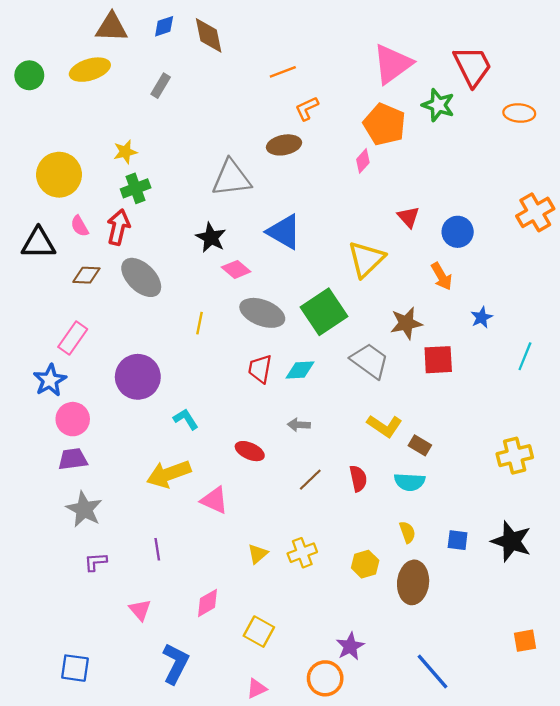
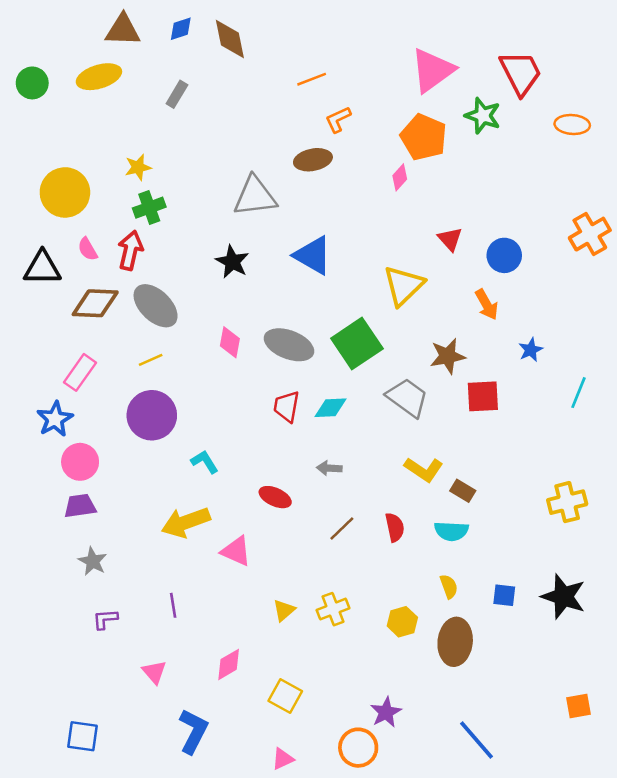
pink diamond: (236, 269) -> (230, 342), moved, turned 60
brown diamond: (86, 275) -> (95, 303), size x1.5
yellow line: (199, 323) -> (151, 360), moved, turned 55
gray star: (84, 509) -> (93, 561), size x0.7

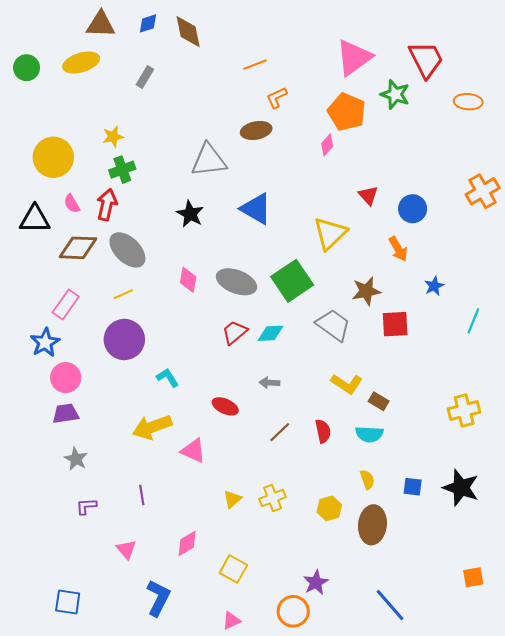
red trapezoid: (286, 406) -> (234, 332), turned 40

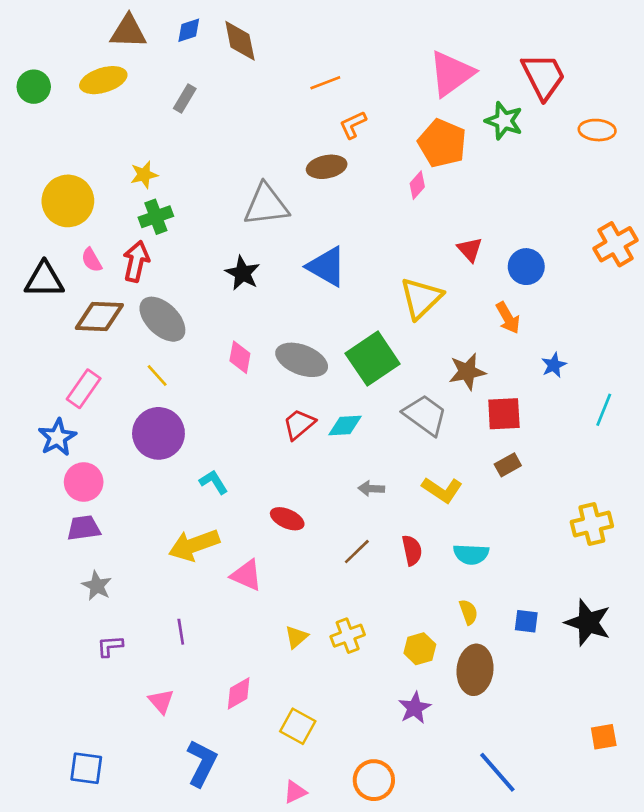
yellow line: (123, 294) -> (157, 376), turned 72
gray arrow: (269, 383) -> (371, 489), moved
brown rectangle: (379, 401) -> (508, 465), moved, turned -60
purple star: (316, 582) -> (415, 708), moved

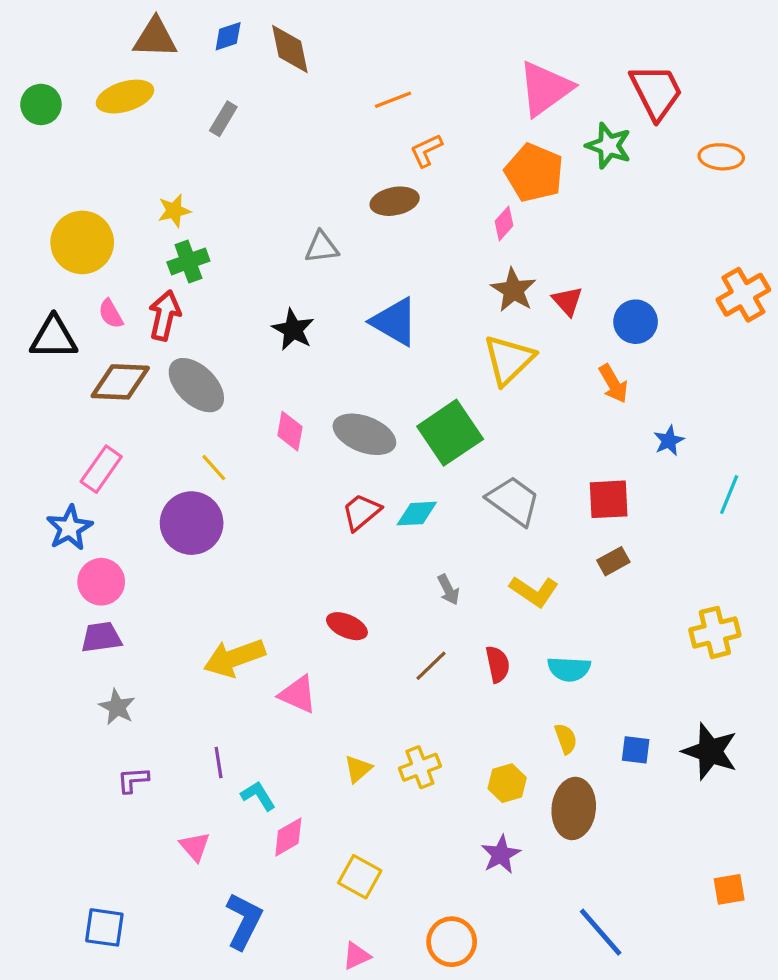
gray triangle: (266, 205) -> (322, 247), size x0.6
brown star: (467, 372) -> (513, 290), moved, turned -30
yellow line: (157, 376) -> (214, 468), moved
cyan L-shape: (214, 482) -> (258, 796), moved
gray arrow: (371, 489) -> (448, 590), turned -120

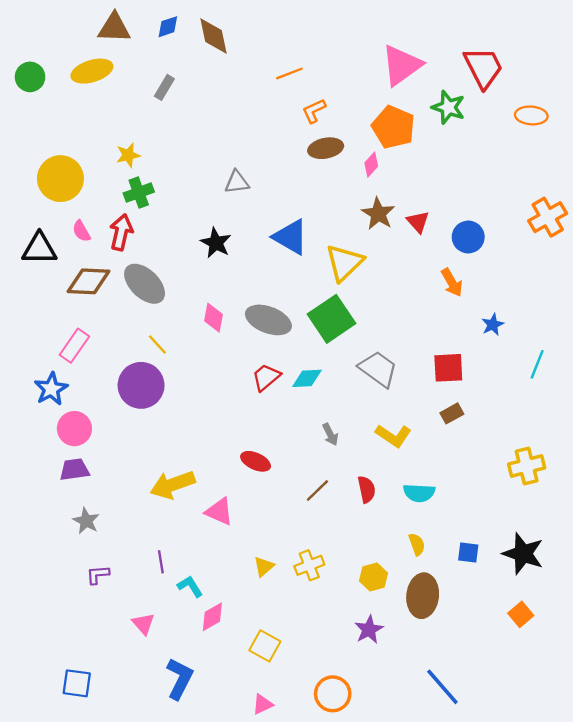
brown ellipse: (395, 201) -> (326, 148), moved
yellow triangle: (509, 360) -> (344, 263), moved
orange square: (729, 889) -> (521, 614), moved, turned -30

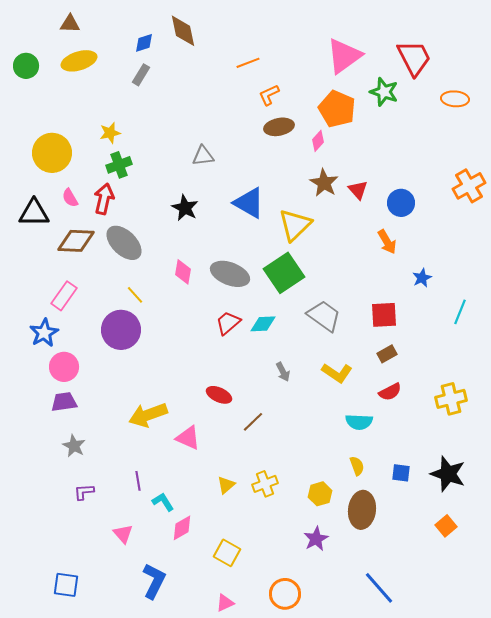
blue diamond: (168, 27) -> (144, 43), moved
brown triangle: (114, 28) -> (70, 24), moved, size x0.7
red semicircle: (367, 489) -> (390, 392), moved, turned 75
brown line: (317, 491) -> (253, 422), moved

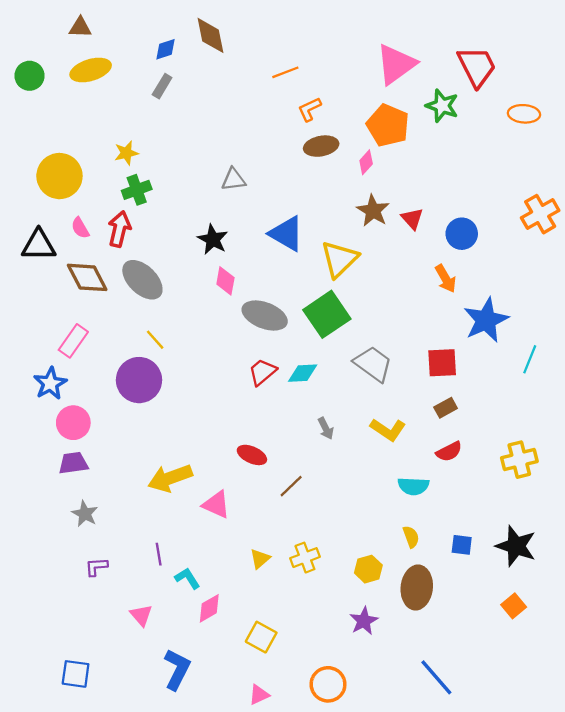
brown diamond: (76, 241) -> (87, 277), turned 60
pink diamond: (183, 272) -> (225, 281), moved
blue star: (422, 278) -> (486, 320), size x2.0

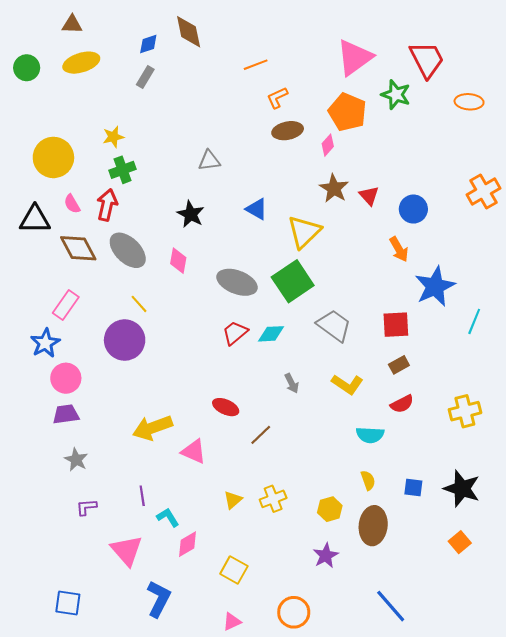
blue triangle: (287, 234) -> (257, 209), size x0.7
pink diamond: (225, 281) -> (178, 261), moved
pink triangle: (141, 615) -> (127, 550), size x1.6

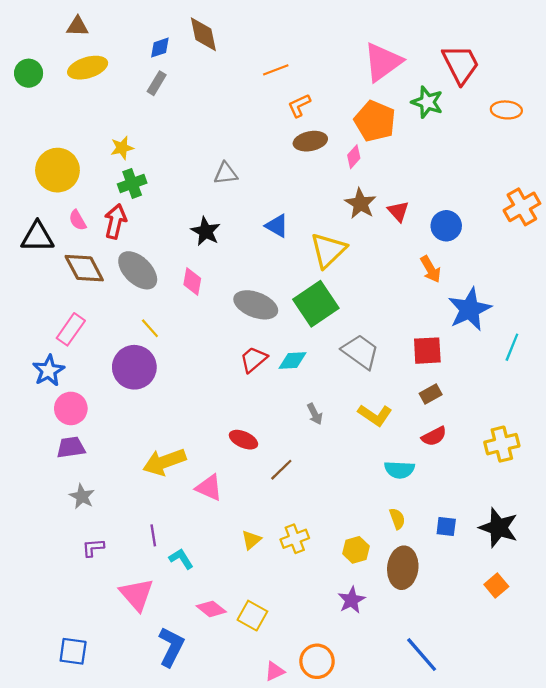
pink diamond: (188, 544) -> (211, 609), moved, turned 68
pink triangle: (232, 622) -> (275, 671), moved

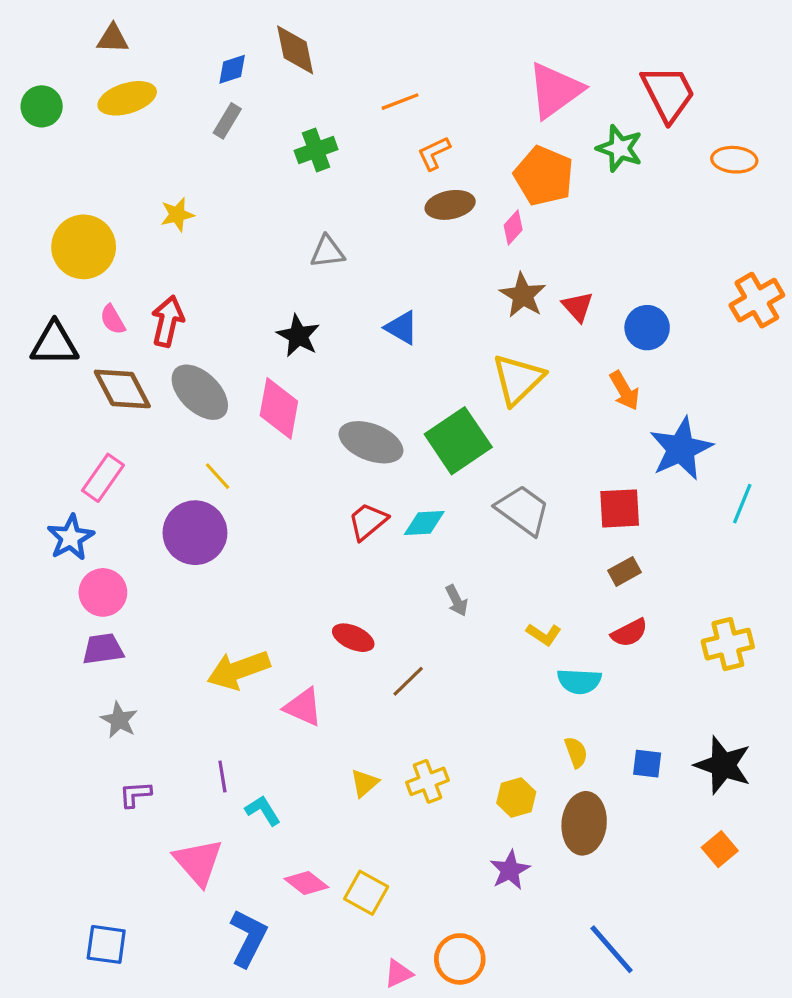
green cross: (132, 183) -> (316, 150), moved
yellow triangle: (328, 250) -> (518, 379), moved
pink diamond: (192, 281) -> (279, 408), size x1.5
yellow L-shape: (375, 415) -> (544, 634), moved, size x0.7

